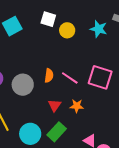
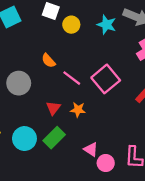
orange semicircle: (49, 76) -> (48, 61), moved, turned 128
pink square: (100, 77) -> (106, 79), turned 30

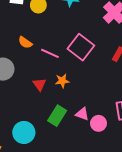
green rectangle: (54, 138) -> (57, 116), moved
cyan circle: (24, 139) -> (24, 132), moved

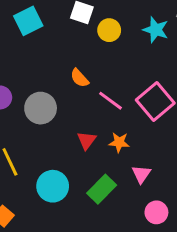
pink triangle: (82, 114) -> (141, 174), moved, turned 32
cyan circle: (24, 132) -> (53, 186), moved

